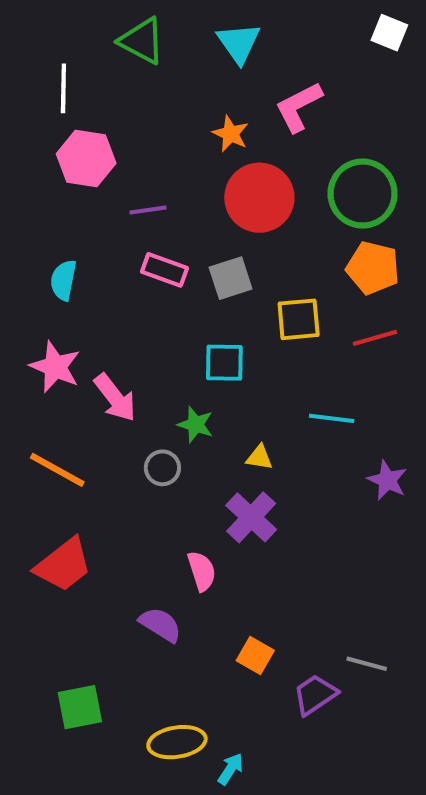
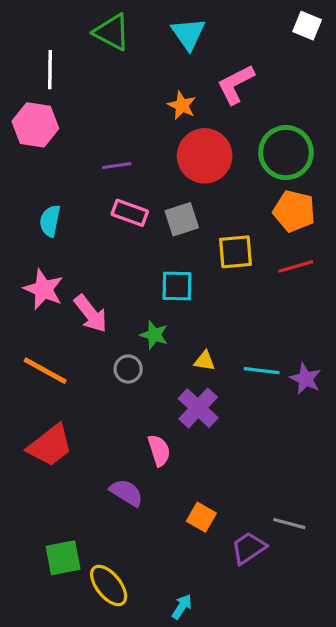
pink hexagon: (86, 158) -> (35, 125), moved
cyan line: (332, 418) -> (262, 371), moved
yellow ellipse: (177, 742) -> (109, 585), moved, turned 60

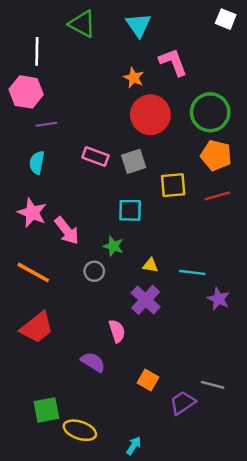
pink L-shape: (236, 84) -> (173, 62), turned 96
purple line: (117, 166) -> (46, 124), moved
purple star: (306, 379) -> (219, 299), moved
yellow ellipse: (109, 585) -> (80, 430), turned -32

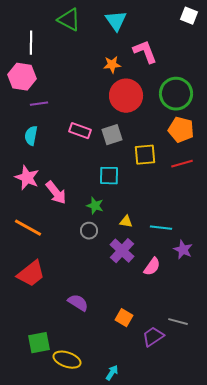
orange star: (134, 78) -> (112, 65), turned -30
gray circle: (94, 271) -> (89, 231), moved
pink semicircle: (117, 331) -> (152, 267), moved, turned 54

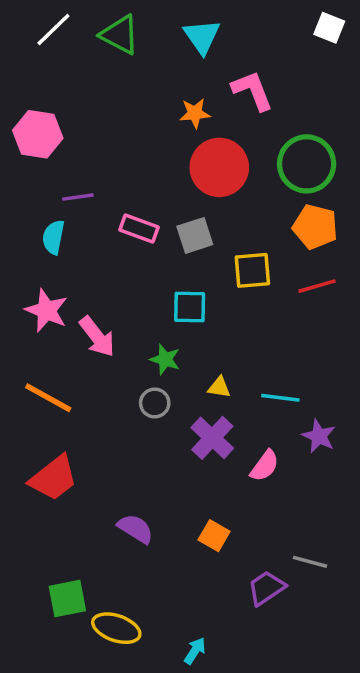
white line: (31, 43) -> (53, 30), moved, turned 45
purple line: (39, 104) -> (78, 197), moved
orange square: (124, 318) -> (214, 536), moved

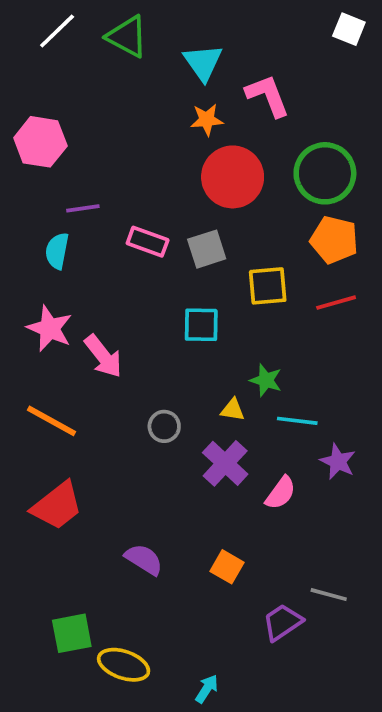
cyan triangle: (202, 36) -> (203, 62), moved
green star: (165, 359) -> (266, 380), moved

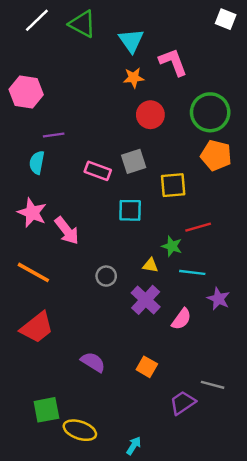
red circle: (233, 177) -> (150, 115), size x0.7
pink rectangle: (148, 242) -> (98, 171), moved
red line: (336, 303) -> (198, 227), moved

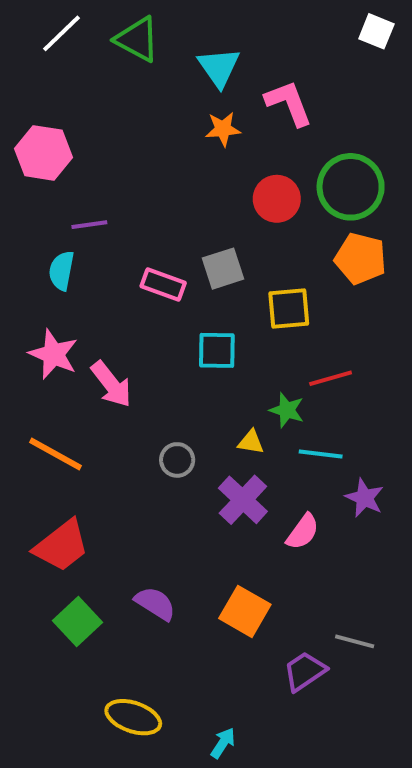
red circle: (150, 115) -> (277, 199), moved
orange square: (147, 367) -> (245, 611), size x1.4
green square: (46, 410) -> (77, 621), moved, turned -32

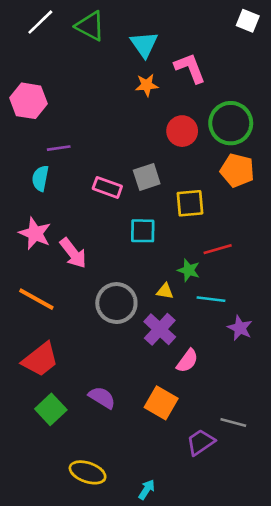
gray circle: (177, 460) -> (116, 303), size x1.8
pink semicircle: (303, 532) -> (187, 361), moved

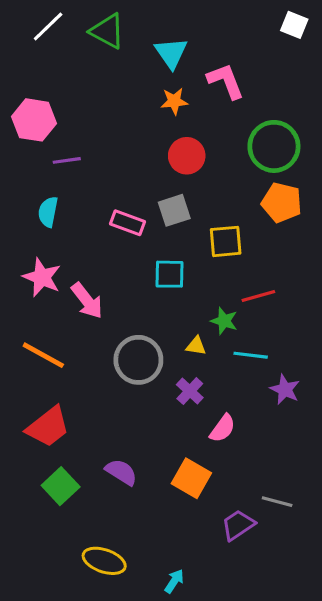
red circle: (182, 131) -> (187, 156), moved
purple line: (59, 148) -> (67, 160), moved
purple cross: (160, 329) -> (190, 391), size x0.7

